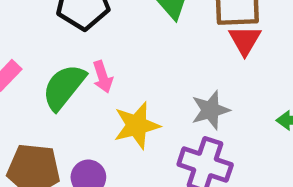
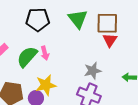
yellow star: (137, 125) -> (46, 85), moved

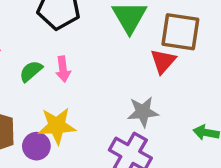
red triangle: (110, 40) -> (163, 61), moved
green semicircle: (27, 57) -> (31, 71), size x0.6

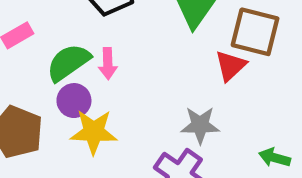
green semicircle: (31, 71) -> (68, 62), size x1.5
purple circle: (36, 146) -> (74, 101), moved

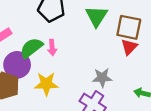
red triangle: (231, 66) -> (129, 47), moved
purple circle: (74, 101) -> (17, 65), moved, size x1.5

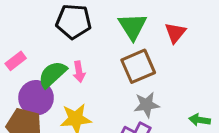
brown square: (129, 27) -> (138, 66), moved, turned -30
red triangle: (129, 47) -> (175, 33), moved

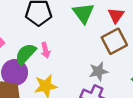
brown square: (138, 66) -> (114, 41), moved

